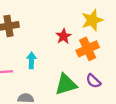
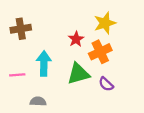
cyan arrow: (31, 60) -> (44, 63), size x1.5
green triangle: (66, 84) -> (78, 74), moved

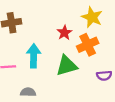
yellow star: (105, 23) -> (92, 17), turned -30
purple semicircle: (106, 84) -> (104, 76), moved, turned -48

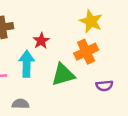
red star: (64, 33) -> (41, 41), moved

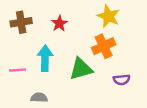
red star: (41, 41) -> (59, 23), moved

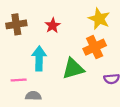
pink line: (18, 70) -> (19, 80), moved

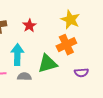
gray semicircle: (33, 96) -> (24, 77), moved

